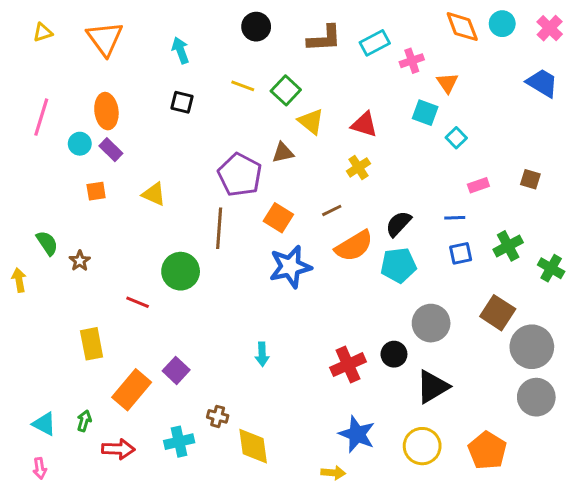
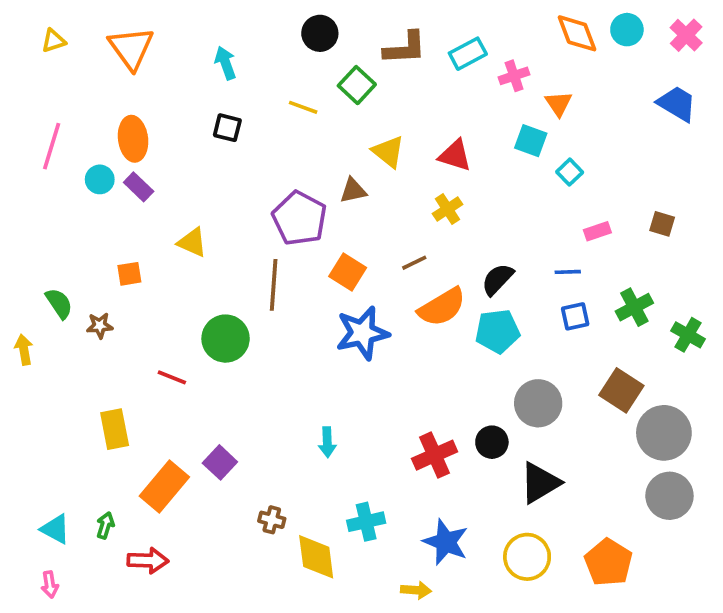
green square: (286, 90) -> (357, 85), moved
orange square: (96, 191) -> (129, 274), moved
brown star: (80, 261) -> (100, 326), turned 30
cyan cross: (179, 442) -> (366, 522), moved

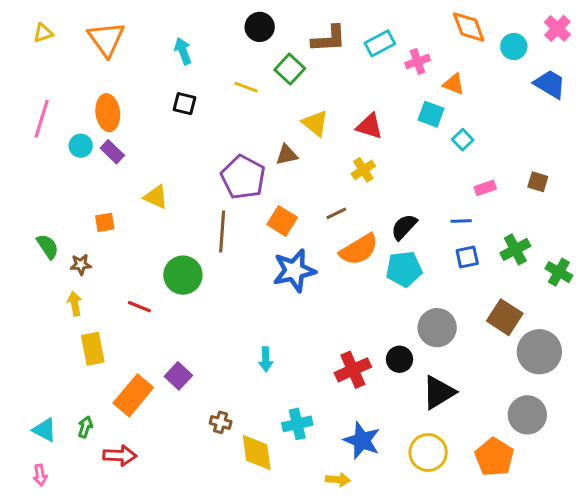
cyan circle: (627, 30) -> (514, 46), moved
orange triangle: (558, 104) -> (454, 84), turned -35
yellow arrow: (24, 350) -> (75, 304), moved
gray circle: (669, 496) -> (527, 415), moved

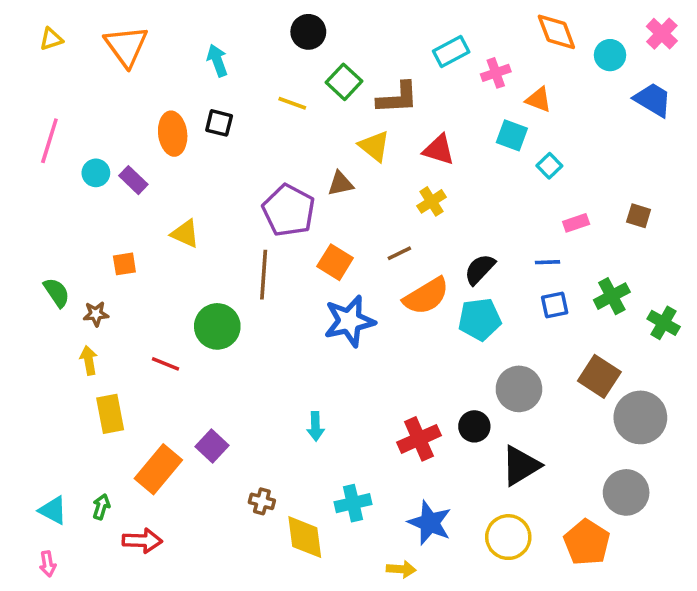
brown L-shape: (329, 39) -> (398, 98), moved
orange ellipse: (108, 113) -> (173, 134), moved

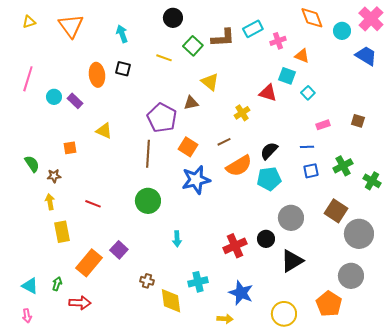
pink cross: (662, 34) -> (371, 19), size x1.4
brown L-shape: (398, 98) -> (223, 38), moved
red triangle: (439, 150) -> (268, 93), moved
green circle: (217, 326) -> (148, 201), moved
yellow circle: (508, 537) -> (284, 314), moved

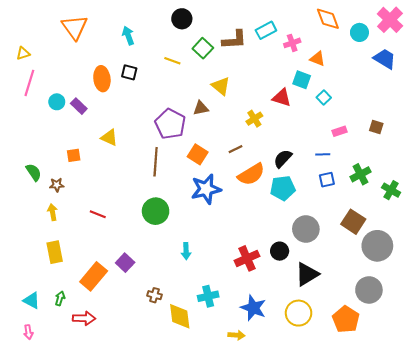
yellow triangle: (29, 22) -> (23, 53), moved
yellow rectangle: (62, 232) -> (55, 252), moved
yellow circle: (284, 314) -> (299, 313), moved

